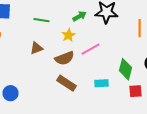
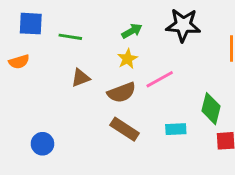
green arrow: (80, 16) -> (132, 31), moved
green line: (42, 20) -> (70, 37), moved

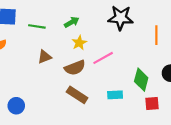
green arrow: (132, 31) -> (72, 22), moved

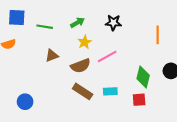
black star: (121, 18) -> (113, 23), moved, size x0.7
cyan rectangle: (115, 95) -> (110, 91), moved
red square: (152, 104) -> (139, 100), moved

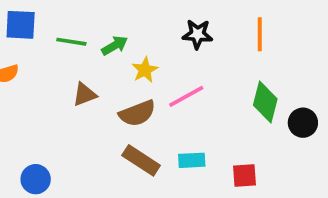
green arrow: (77, 23) -> (115, 45), moved
orange line: (158, 35) -> (260, 34), moved
green diamond: (143, 77) -> (265, 102), moved

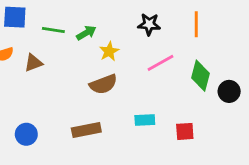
brown triangle: (85, 94) -> (33, 63), moved
pink line: (186, 96) -> (161, 63), moved
brown rectangle: (141, 160) -> (86, 130), moved, turned -44

